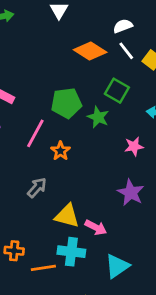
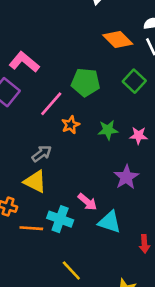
green star: (98, 117) -> (108, 130), moved, turned 30
yellow triangle: (67, 216) -> (35, 181), moved
cyan triangle: (117, 266) -> (110, 222), moved, turned 40

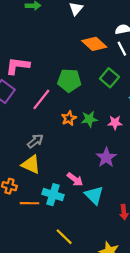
pink L-shape: (24, 62) -> (18, 66), turned -30
orange star: (71, 125) -> (69, 118), moved
cyan triangle: (110, 222) -> (94, 195), turned 30

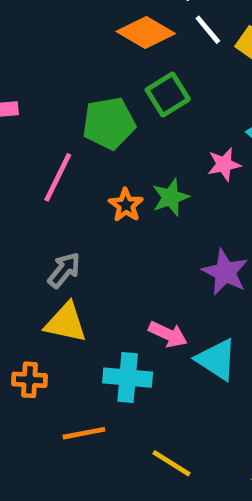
green square: (109, 78) -> (168, 95), moved, turned 30
pink star: (115, 123) -> (224, 164), moved
orange line: (29, 203) -> (84, 433), moved

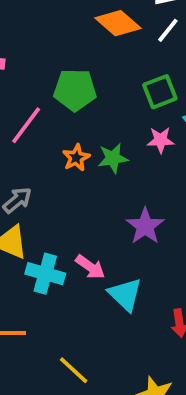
white line: (208, 30) -> (168, 30), turned 68
green square: (168, 95) -> (160, 92), moved
cyan cross: (128, 378) -> (45, 274), moved

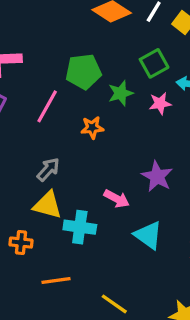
orange star: (76, 158) -> (92, 128), turned 30
green star: (113, 158) -> (121, 93), moved
pink arrow: (90, 267) -> (117, 199), moved

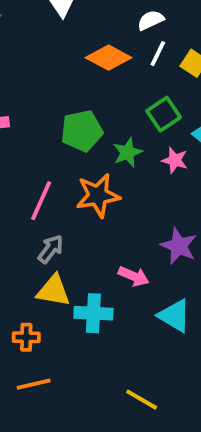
pink star: (160, 103) -> (175, 160), turned 30
pink line: (47, 106) -> (41, 201), moved
orange star: (92, 128) -> (98, 195), size x1.6
orange line: (56, 281) -> (34, 384), moved

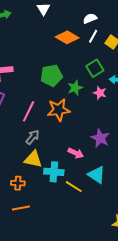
yellow line: (142, 400) -> (74, 187), moved

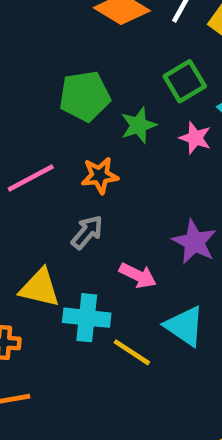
orange star: (59, 110) -> (100, 175), size x0.7
pink line: (29, 111) -> (31, 178), turned 35
gray arrow: (33, 137) -> (87, 232), moved

